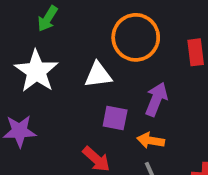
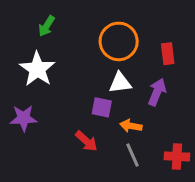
white triangle: (98, 75) -> (120, 83), moved
purple arrow: (156, 99) -> (157, 92), moved

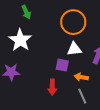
green arrow: (47, 26) -> (26, 12), turned -56
red arrow: (86, 141) -> (52, 87), turned 49

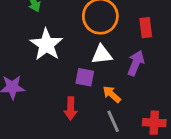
white star: (20, 40) -> (46, 45), moved
orange arrow: (81, 77) -> (112, 94), turned 32

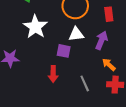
orange arrow: (112, 94) -> (109, 65), moved

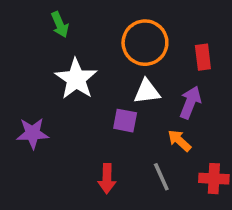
orange arrow: (109, 65) -> (179, 141), moved
red arrow: (53, 74) -> (107, 179), moved

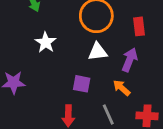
white star: (76, 79) -> (46, 42), size x0.7
purple square: (125, 121) -> (82, 84), moved

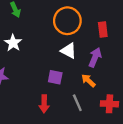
white star: (46, 42) -> (13, 43), moved
white triangle: (98, 52) -> (68, 51), turned 35

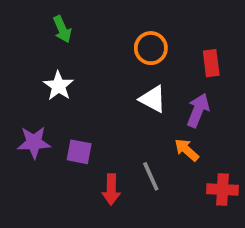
orange circle: (67, 21) -> (151, 48), size x0.7
purple square: (55, 77) -> (79, 152), moved
gray line: (77, 103) -> (151, 176), moved

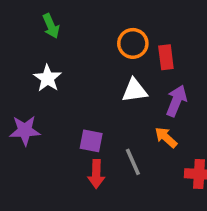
red rectangle: (211, 63) -> (166, 57), moved
white triangle: (153, 99) -> (135, 90), turned -36
purple square: (79, 152) -> (91, 141), moved

